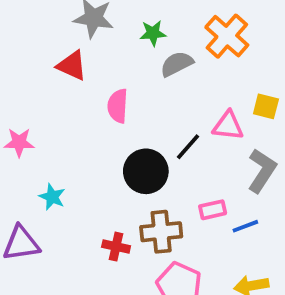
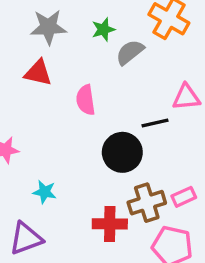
black line: (188, 147) -> (155, 123), turned 48
pink rectangle: (213, 210) -> (184, 197), moved
red cross: (116, 247) -> (110, 224), size x1.4

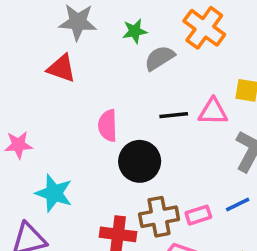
pink semicircle: (86, 100) -> (108, 126), moved
black line: (155, 123) -> (174, 115), moved
cyan star: (45, 192) -> (54, 193), size x1.5

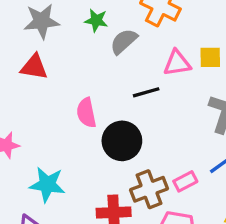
green star: (135, 31) -> (96, 20), turned 30
pink triangle: (213, 112) -> (177, 63), moved

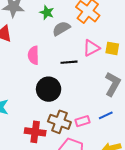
pink triangle: (177, 63) -> (91, 48), turned -30
pink semicircle: (86, 113) -> (33, 55), moved
brown cross: (149, 189) -> (59, 122), turned 30

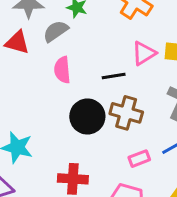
gray semicircle: (61, 29) -> (56, 31), moved
brown cross: (59, 122) -> (126, 113), moved

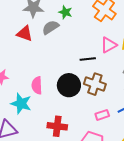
pink semicircle: (62, 70) -> (37, 85), moved

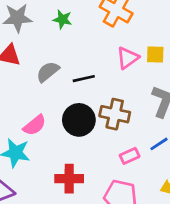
gray semicircle: (51, 27) -> (48, 72), moved
black line: (88, 59) -> (84, 79), moved
pink semicircle: (37, 85) -> (35, 125), turned -120

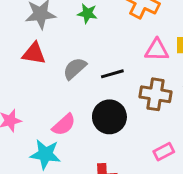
pink triangle: (128, 58) -> (157, 50), turned 40
brown cross: (115, 114) -> (156, 94), moved

